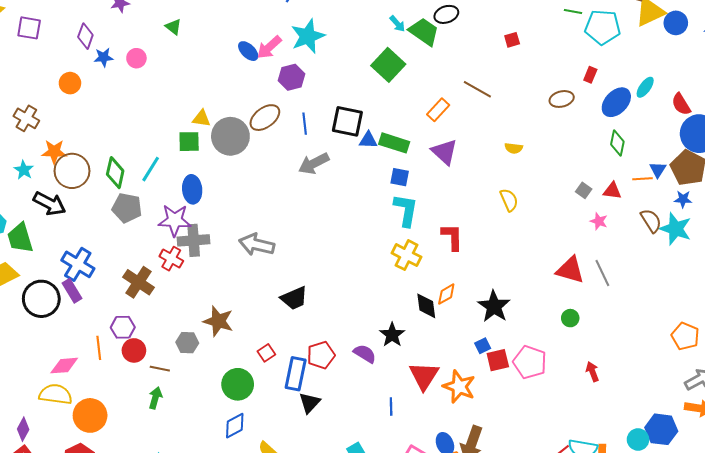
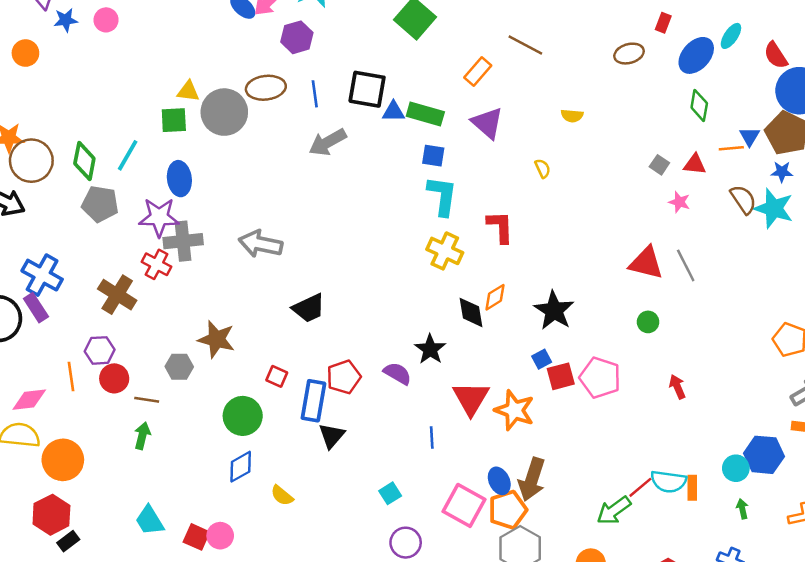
brown ellipse: (265, 118) -> (266, 88), turned 32
yellow semicircle: (509, 200) -> (543, 168), moved, size x0.7
red square: (266, 353) -> (277, 376), turned -30

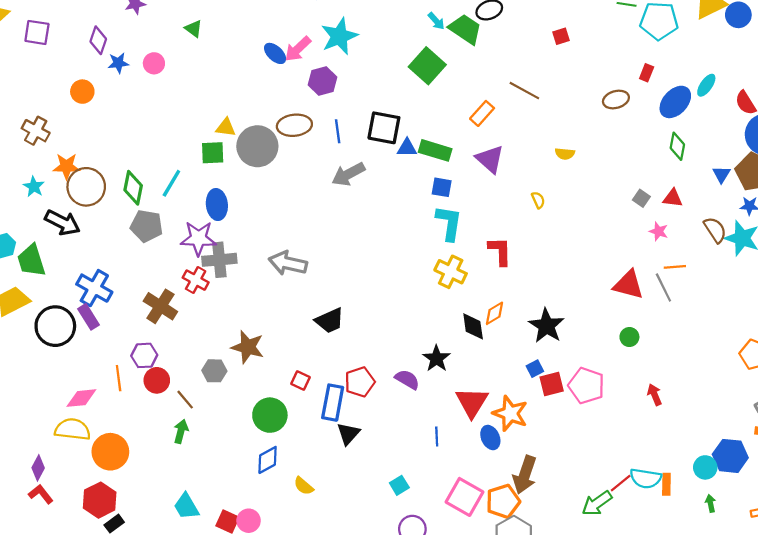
orange line: (731, 148) -> (675, 267), moved
brown line: (147, 400) -> (185, 400), turned 40
blue ellipse: (499, 481) -> (490, 438), moved

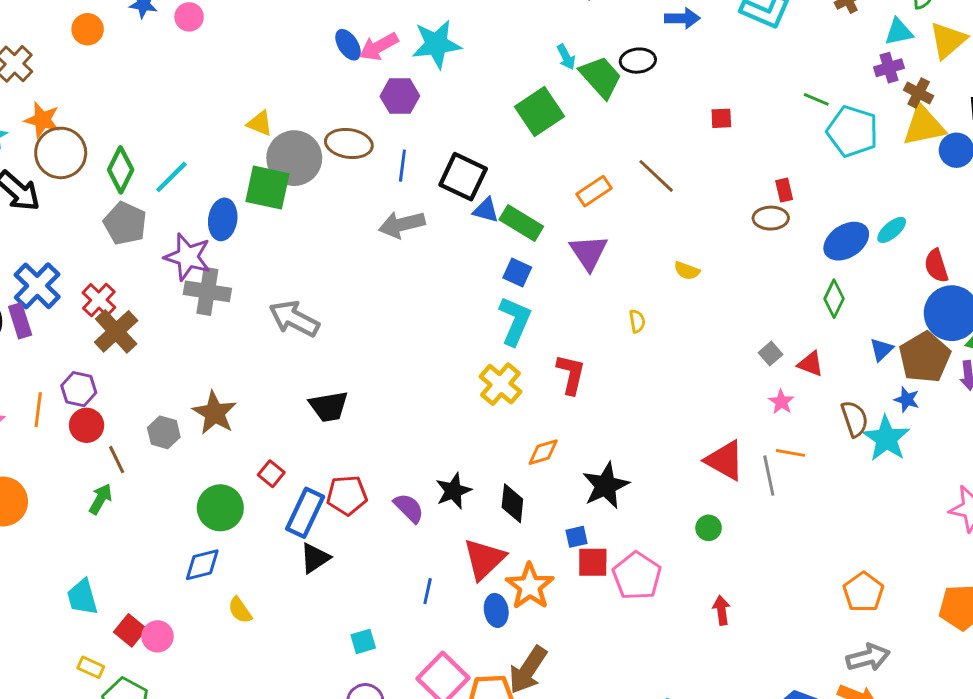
red rectangle: (647, 73) -> (784, 190), moved, turned -49
green square: (213, 153) -> (267, 188), moved, size x1.4
red cross: (196, 280) -> (99, 300), moved
black diamond: (473, 326) -> (512, 503), moved

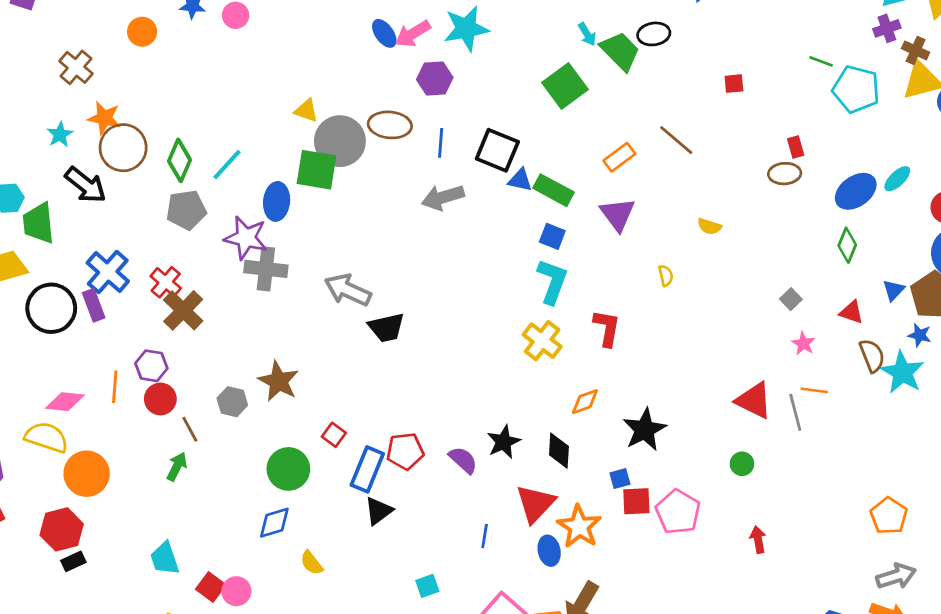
gray pentagon: (125, 223) -> (186, 210), turned -30
red triangle: (811, 364) -> (851, 312), moved
black trapezoid: (329, 406) -> (386, 328), moved

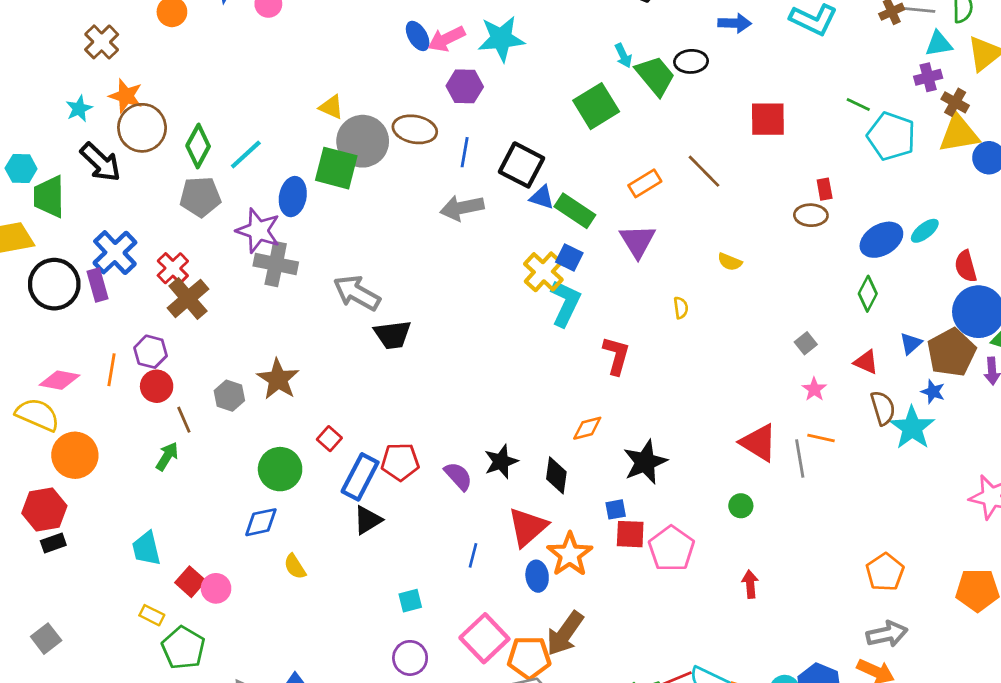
red square: (734, 84) -> (768, 119), size x1.8
yellow cross: (542, 341) -> (543, 272), moved

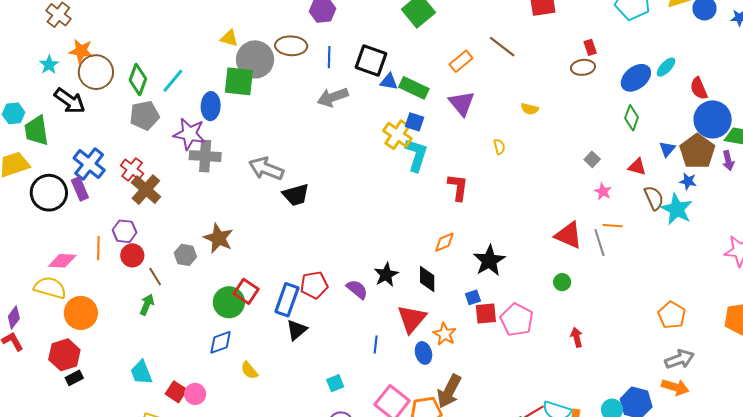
red square: (329, 439) -> (246, 291), moved, size x1.4
orange star: (570, 554) -> (445, 334), size x0.7

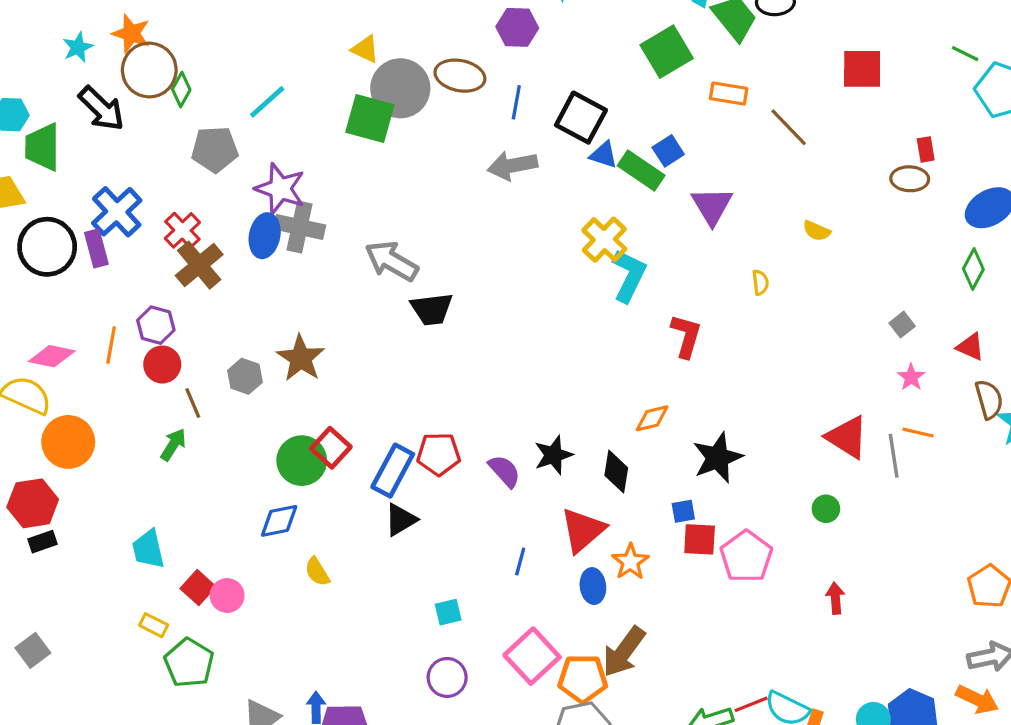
orange rectangle: (461, 61) -> (729, 94), moved, turned 40
green diamond: (138, 79) -> (181, 90), moved, size x0.7
blue ellipse: (211, 106) -> (265, 236), moved
blue square: (414, 122) -> (668, 151), moved, turned 30

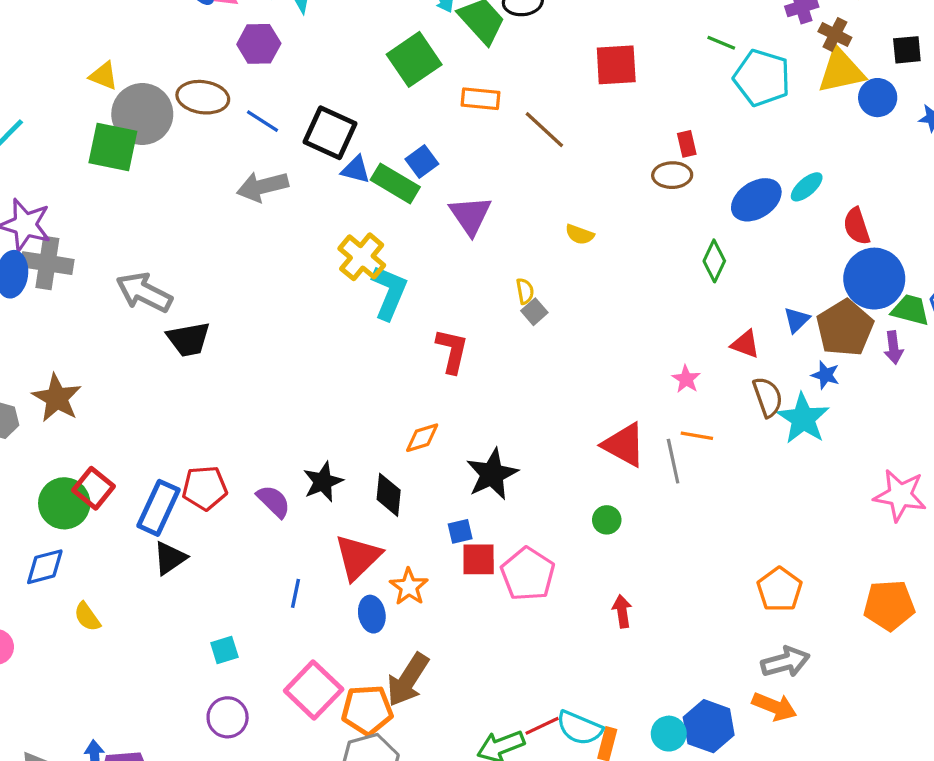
blue line: (516, 102) -> (263, 121), turned -64
green diamond: (973, 269) -> (714, 261), moved
gray square: (902, 325) -> (534, 312), moved

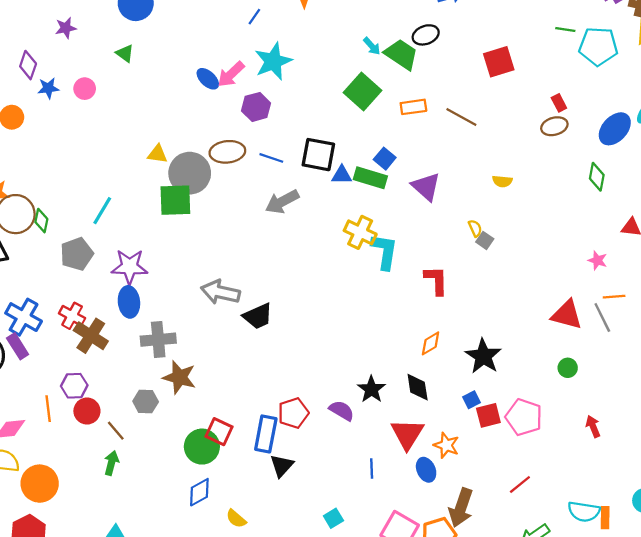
gray cross: (47, 263) -> (158, 340), moved
red line: (542, 726) -> (520, 485), moved

